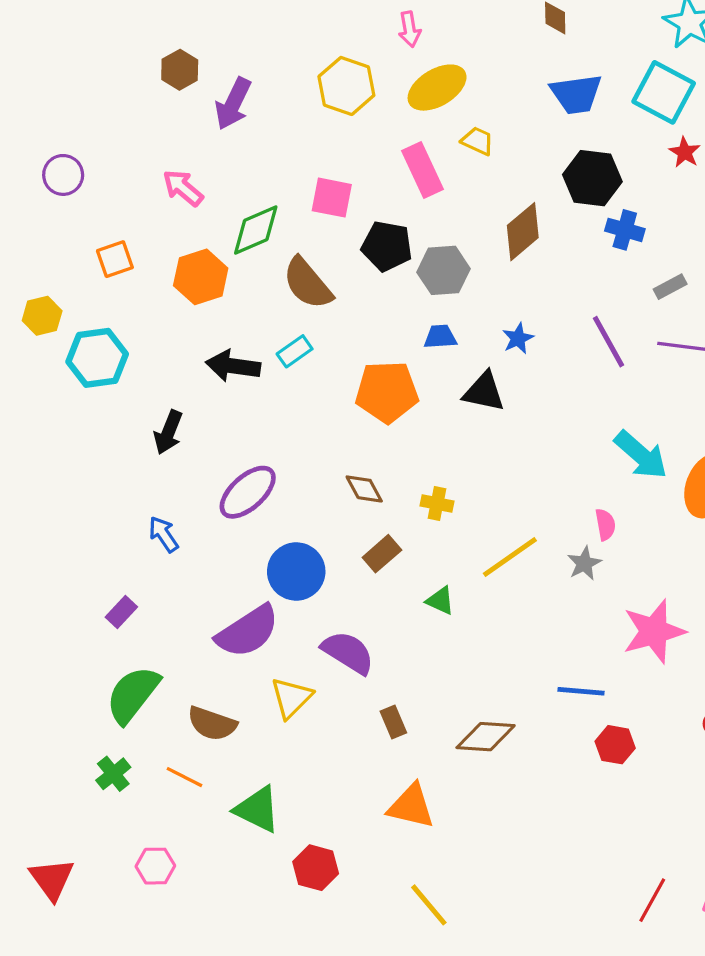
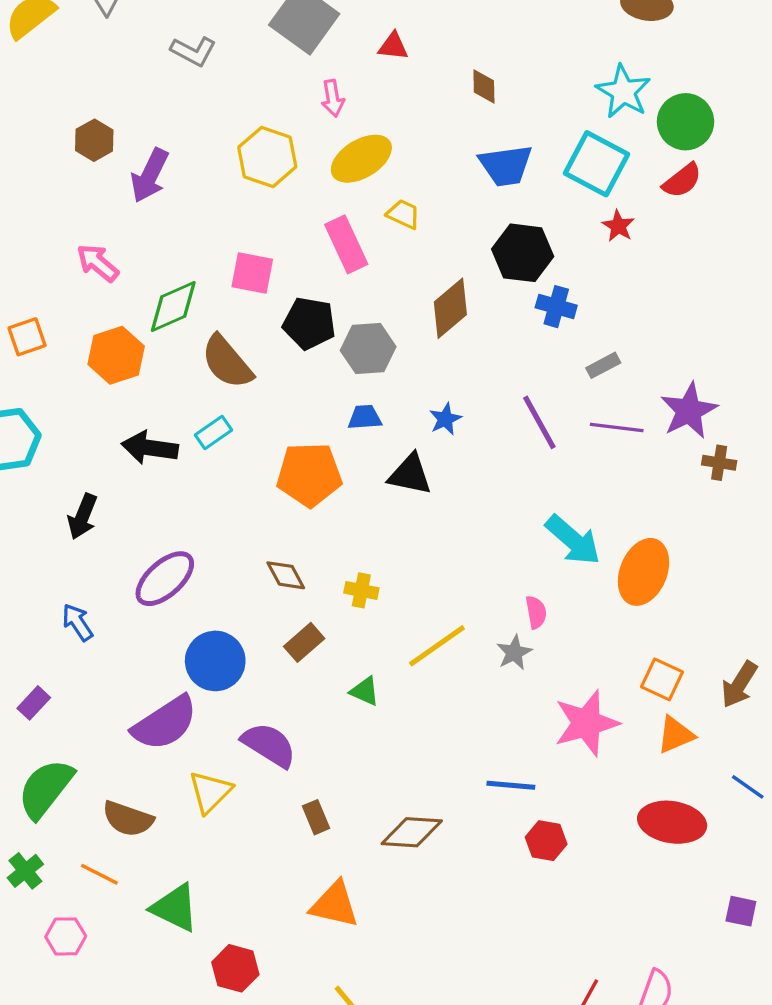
pink hexagon: (155, 866) -> (66, 936), moved

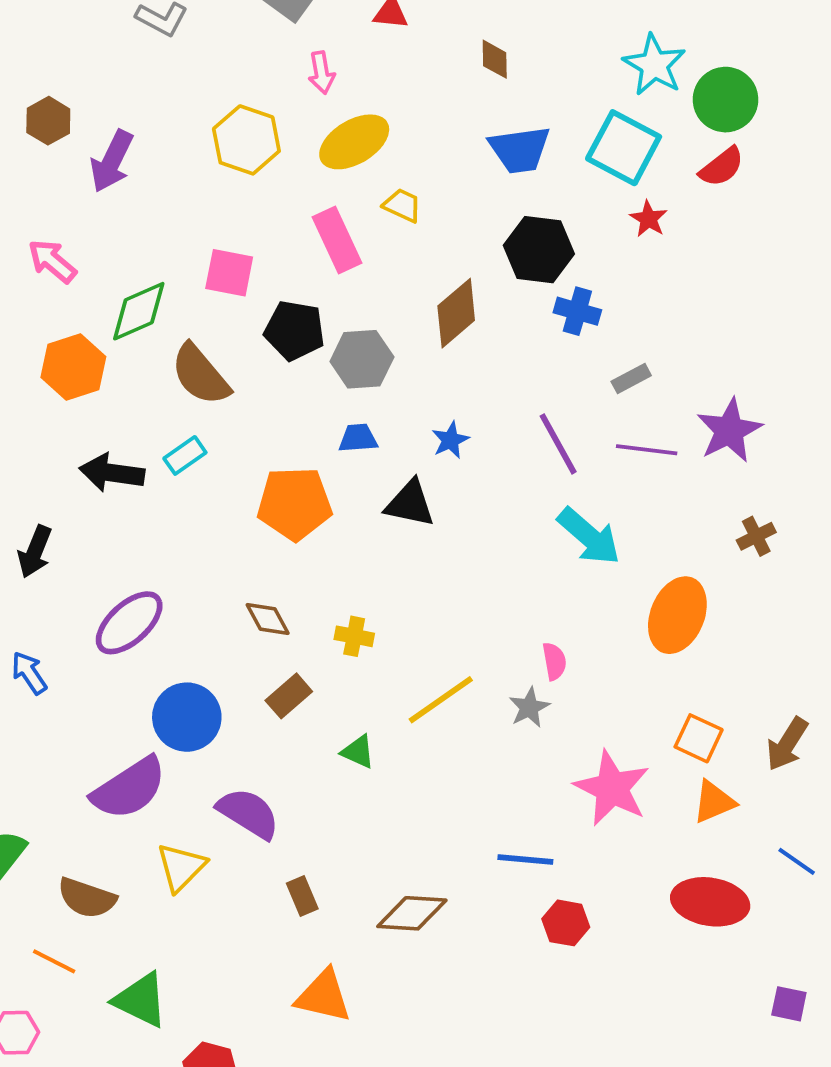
brown cross: (719, 463) -> (756, 536), moved, turned -36
cyan arrow: (573, 540) -> (589, 536), moved
pink star: (586, 723) -> (612, 788), turned -30

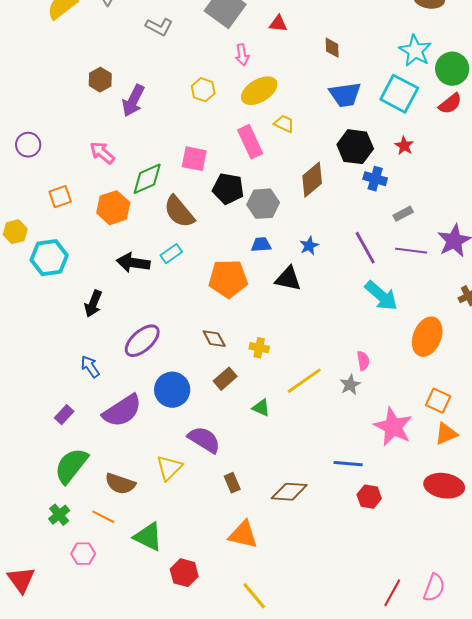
yellow hexagon: (246, 140) -> (203, 90), size x0.7
red star: (649, 219) -> (404, 146), moved
purple semicircle: (129, 788) -> (122, 411), moved

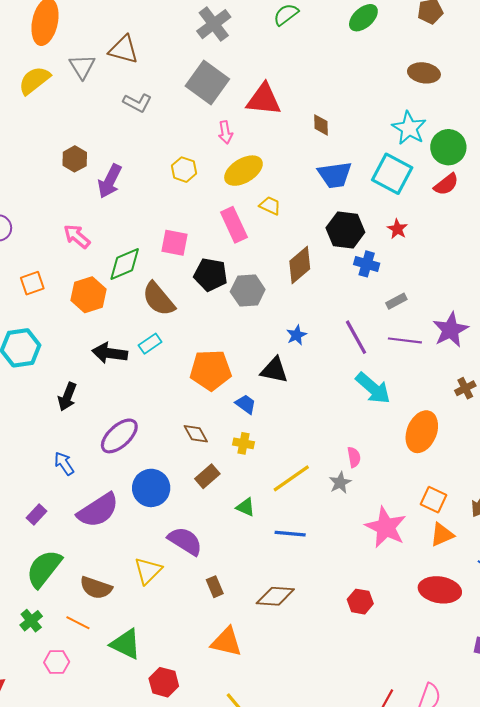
red triangle: (278, 24) -> (264, 99), size x1.8
blue trapezoid: (261, 245) -> (246, 404), moved, turned 40
blue line: (348, 464) -> (290, 534), moved

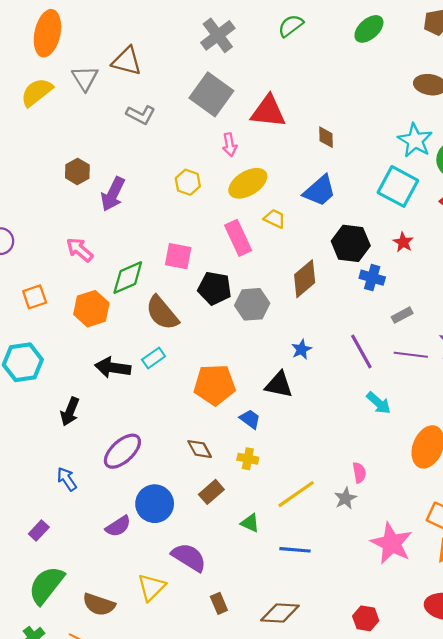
blue trapezoid: (335, 175) -> (320, 191), moved, turned -33
cyan arrow: (373, 388) -> (379, 403), size x0.7
purple semicircle: (98, 510) -> (118, 526), moved, size x0.6

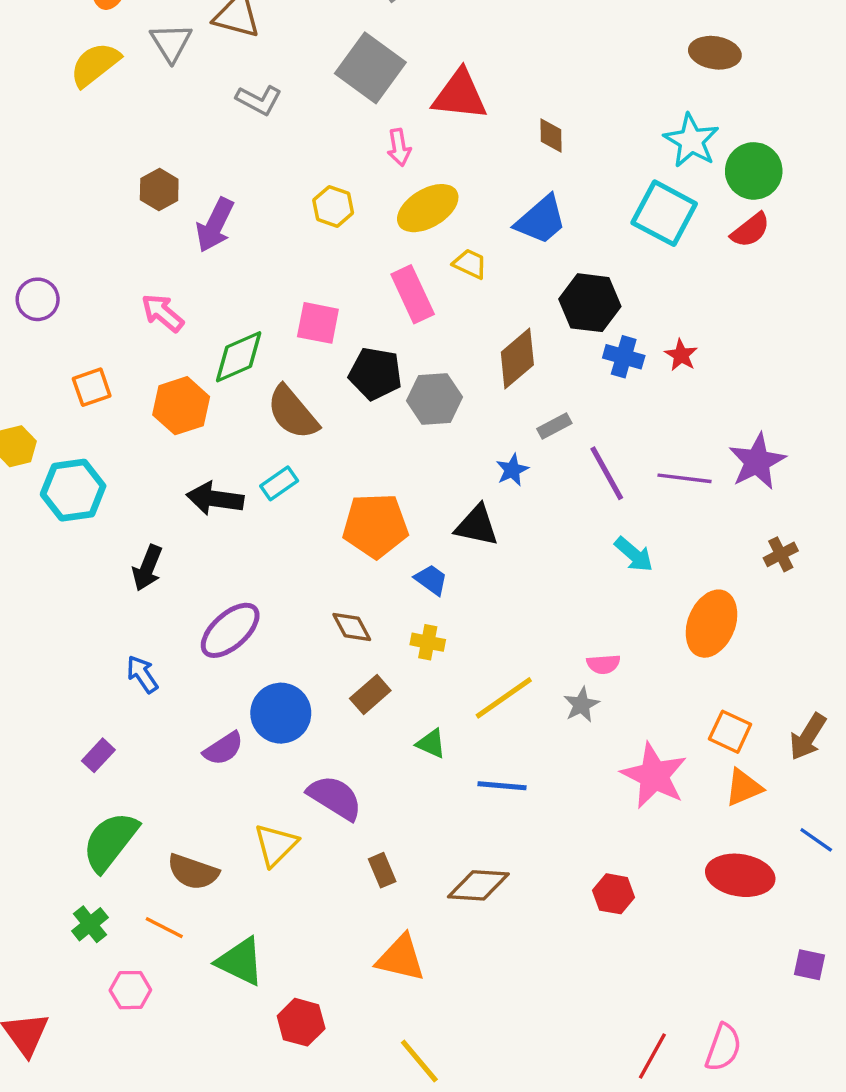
red star: (403, 242) -> (681, 355), moved
gray rectangle: (402, 315) -> (554, 426), moved
pink semicircle: (359, 473) -> (603, 664), turned 96

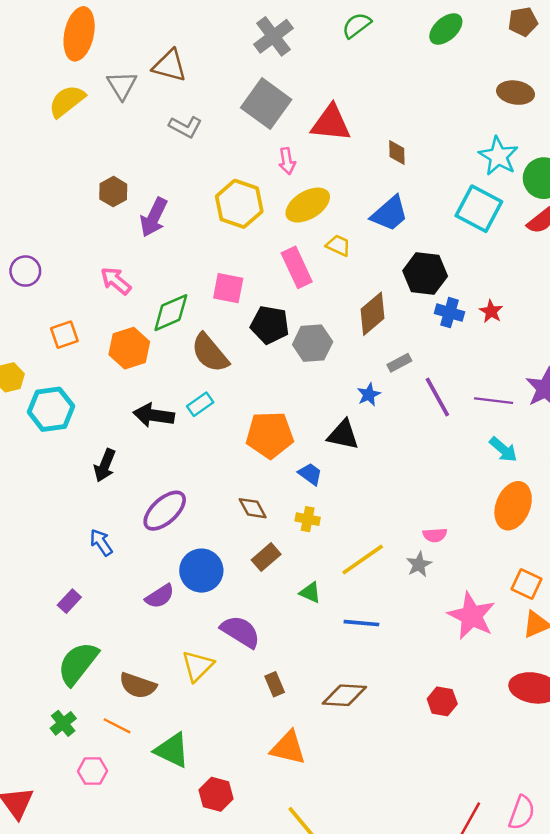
yellow hexagon: (333, 206) -> (239, 204), size x1.6
cyan arrow: (634, 554) -> (503, 450), moved

